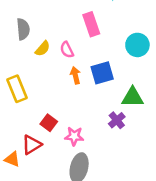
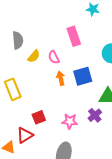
red square: (49, 123) -> (39, 117), turned 32
pink star: (74, 136) -> (70, 121), moved

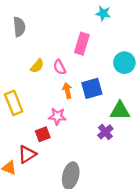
pink rectangle: (74, 36) -> (82, 44), turned 36
gray semicircle: (18, 40) -> (19, 27), moved
pink star: (70, 121) -> (57, 116), moved

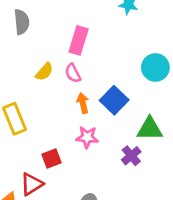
pink rectangle: (82, 44) -> (79, 40), moved
blue square: (92, 88) -> (114, 100), turned -30
pink star: (57, 116) -> (87, 137), moved

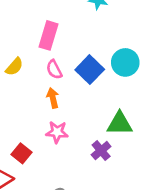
pink semicircle: (73, 73) -> (54, 70), moved
blue square: (114, 100) -> (90, 70), moved
red square: (52, 159) -> (21, 153), turned -30

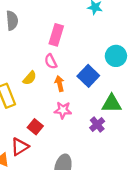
yellow semicircle: (14, 67) -> (30, 78), moved
pink semicircle: (54, 70) -> (51, 61), moved
blue square: (90, 70) -> (88, 76), moved

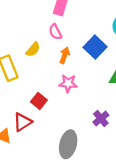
orange arrow: (60, 84) -> (65, 55), turned 32
purple cross: (97, 125) -> (101, 119), moved

